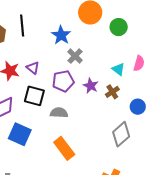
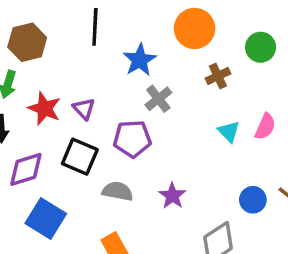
black line: (22, 26) -> (95, 27), moved
green circle: (119, 27) -> (261, 47), moved
purple star: (91, 86) -> (172, 196), moved
brown cross: (112, 92) -> (218, 76), moved

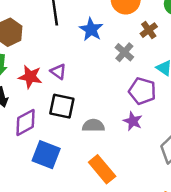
gray cross: (158, 99) -> (124, 52), moved
purple pentagon: (132, 139) -> (142, 91), moved, turned 30

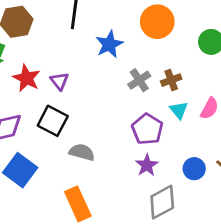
brown cross: (149, 30) -> (171, 80), moved
purple star: (133, 121) -> (147, 165), moved

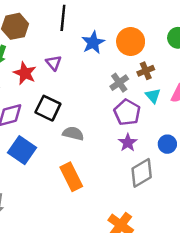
orange circle: (157, 22) -> (131, 42), moved
gray cross: (139, 80) -> (119, 83), moved
purple triangle: (59, 81) -> (54, 63), moved

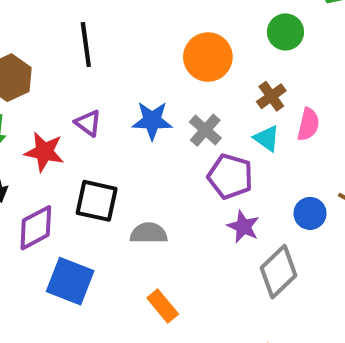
blue star: (93, 43) -> (152, 121), moved, turned -30
brown cross: (146, 71) -> (271, 96), moved
orange rectangle: (71, 177) -> (163, 306), size x0.7

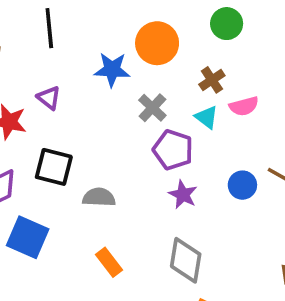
blue star: (152, 121) -> (112, 70), moved
pink semicircle: (308, 124) -> (244, 106), turned 60
gray diamond: (278, 272) -> (186, 260), moved, turned -39

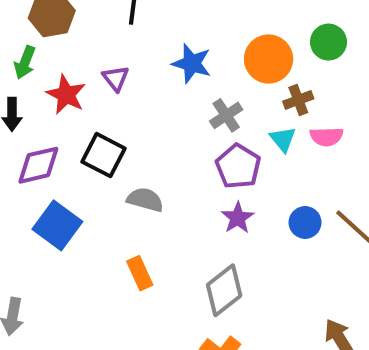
orange circle: (157, 43) -> (269, 59), moved
gray diamond: (186, 260) -> (224, 290), turned 30

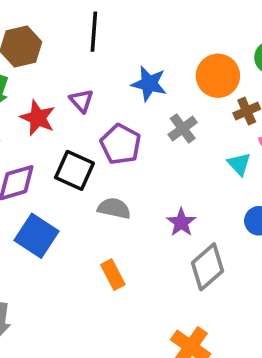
cyan triangle: (283, 139) -> (239, 164), moved
purple pentagon: (238, 166) -> (121, 144), moved
purple star: (238, 218) -> (181, 222), moved
gray diamond: (224, 290) -> (208, 267), moved

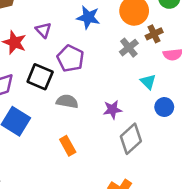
gray cross: (183, 128) -> (129, 48), moved
cyan triangle: (239, 164) -> (148, 82), moved
purple star: (181, 222) -> (112, 110), turned 30

